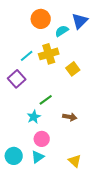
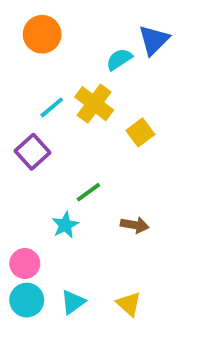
orange circle: (41, 19) -> (42, 34), moved
yellow cross: (49, 54) -> (94, 104), turned -36
pink circle: (42, 139) -> (25, 263), moved
yellow triangle: (75, 161) -> (129, 304), moved

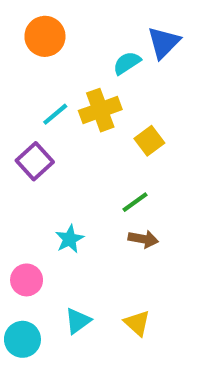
yellow cross: (94, 104) -> (100, 110), turned 33
green line: (88, 192) -> (135, 202), moved
cyan circle: (27, 300) -> (22, 339), moved

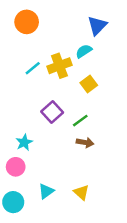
cyan semicircle: (127, 63) -> (84, 51), moved
purple square: (35, 161) -> (52, 112), moved
cyan star: (70, 239) -> (24, 142), moved

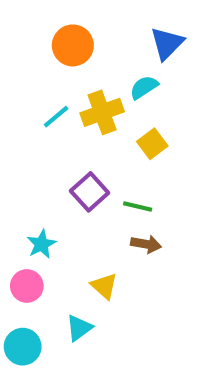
orange circle: (27, 22) -> (73, 45), moved
green line: (80, 121) -> (138, 206), turned 49
yellow triangle: (81, 192) -> (104, 286), moved

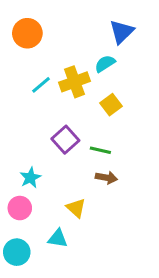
orange circle: (73, 45) -> (27, 33), moved
cyan triangle: (79, 328) -> (58, 238), turned 45

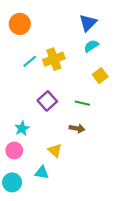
cyan semicircle: (105, 64) -> (91, 46), moved
yellow square: (111, 105) -> (100, 76), moved
green line: (100, 150) -> (82, 103), moved

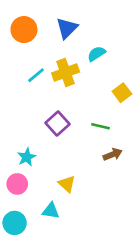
blue triangle: (88, 23) -> (67, 28), moved
cyan semicircle: (91, 46) -> (96, 54), moved
brown arrow: (77, 128) -> (113, 154), moved, turned -32

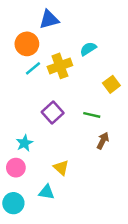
blue triangle: (67, 28) -> (49, 19), moved, turned 30
orange circle: (24, 30) -> (27, 44), moved
brown arrow: (113, 154) -> (103, 141), turned -42

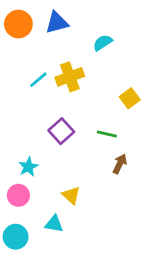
orange circle: (27, 44) -> (18, 24), moved
cyan semicircle: (88, 49) -> (103, 43), moved

